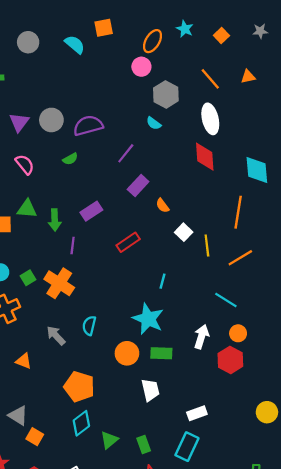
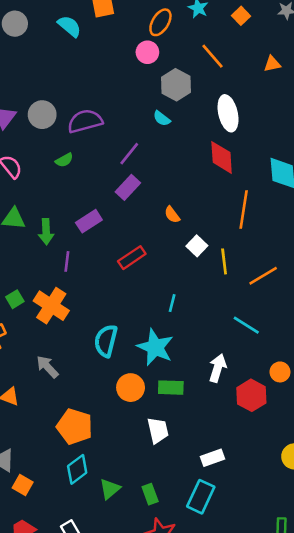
orange line: (210, 79) -> (212, 56), moved
purple rectangle: (138, 186) -> (128, 187), moved
orange line: (238, 212) -> (244, 209), moved
cyan semicircle: (89, 326) -> (106, 341), moved, size x1.4
orange circle: (238, 333) -> (280, 372), moved

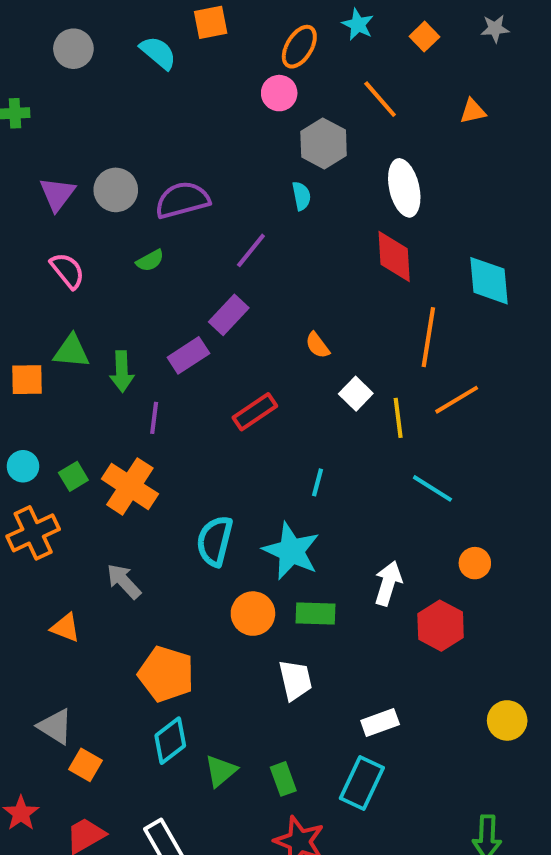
cyan semicircle: (162, 119) -> (301, 196), turned -138
purple rectangle: (128, 187) -> (229, 315), moved
orange line: (263, 276) -> (457, 400), moved
cyan line: (246, 325) -> (432, 488), moved
orange circle: (280, 372) -> (475, 563), moved

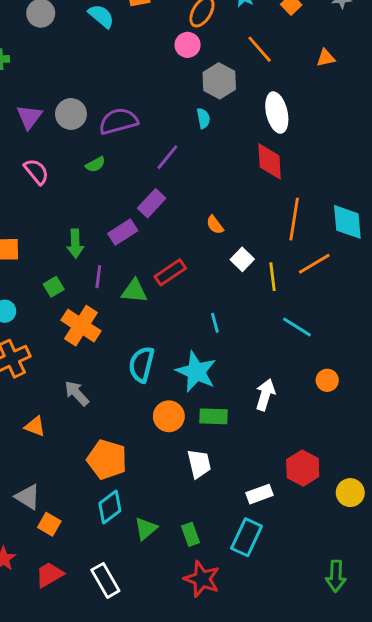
cyan diamond: (489, 281) -> (347, 222), moved
green triangle: (71, 351) -> (134, 291), moved
green square: (73, 476) -> (54, 287), moved
cyan line: (318, 482) -> (215, 323), turned -30
red hexagon: (441, 626) -> (303, 468), moved

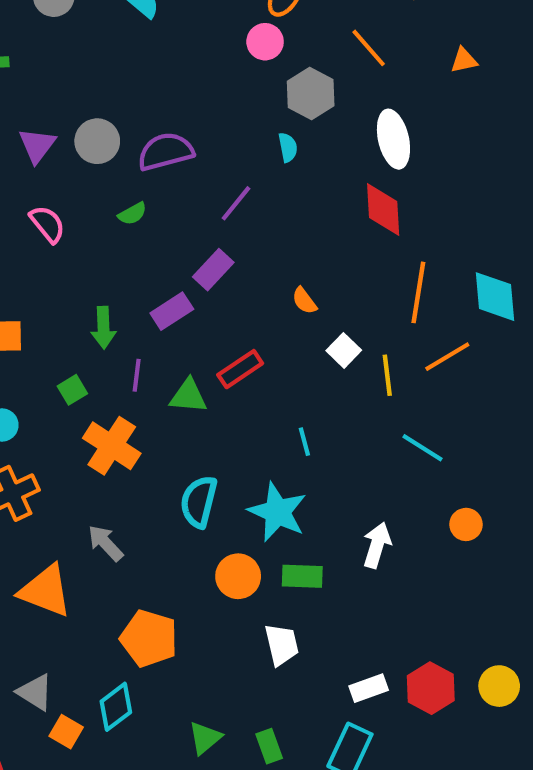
orange triangle: (35, 426) -> (45, 591), size x1.8
red hexagon: (303, 468) -> (431, 688), moved
cyan diamond: (110, 507) -> (116, 707), moved

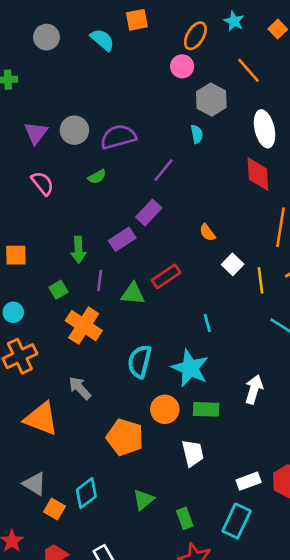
orange pentagon: (149, 638) -> (125, 437), moved
green triangle: (205, 738) -> (144, 500), moved

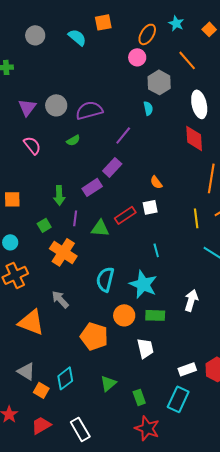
white square: (233, 264) -> (150, 207), moved, turned 35

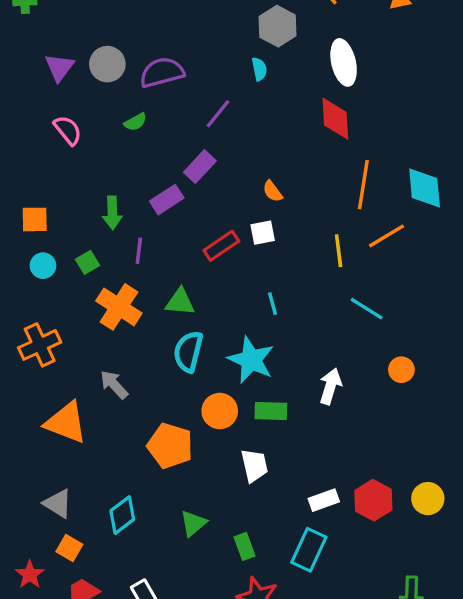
green triangle: (100, 228) -> (180, 302), moved
cyan circle: (10, 242) -> (43, 266), moved
orange square: (41, 390) -> (69, 548), moved

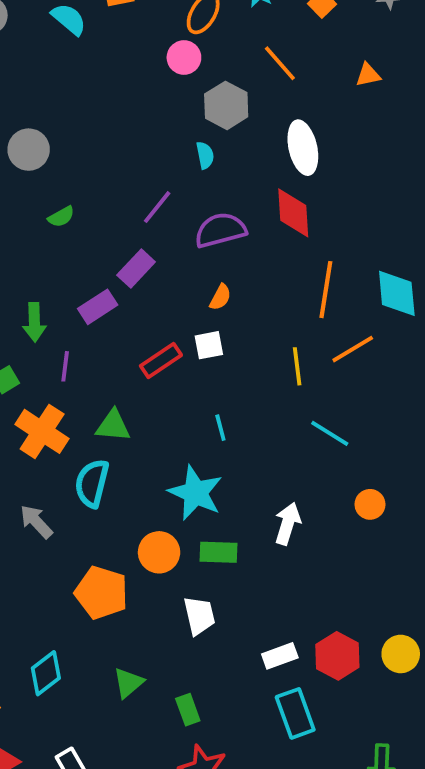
purple semicircle: (162, 72) -> (220, 230), moved
orange semicircle: (273, 191) -> (220, 297), turned -115
cyan semicircle: (188, 352) -> (92, 483), moved
cyan rectangle: (309, 550) -> (295, 713), moved, turned -45

